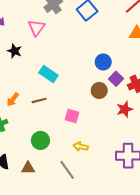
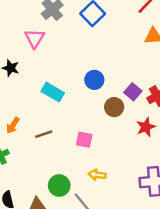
blue circle: (103, 62) -> (94, 80), moved
brown line: (39, 100) -> (44, 134), moved
green circle: (40, 140) -> (59, 185), moved

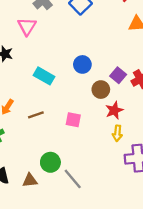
red star: (146, 127) -> (114, 110), moved
yellow arrow: (97, 175) -> (117, 133), moved, turned -91

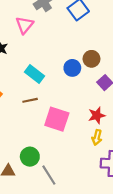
brown circle: (101, 90) -> (91, 59), moved
brown line: (36, 115) -> (30, 100), moved
pink square: (73, 120) -> (57, 119), size x1.6

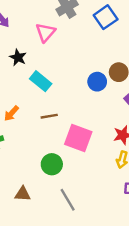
cyan rectangle: (35, 74) -> (41, 81), moved
green circle: (30, 157) -> (52, 164), moved

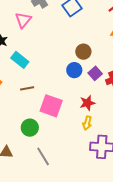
blue circle: (97, 82) -> (74, 70), moved

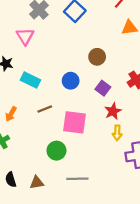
blue circle: (74, 70) -> (71, 81), moved
purple square: (95, 73) -> (103, 88), moved
gray line: (43, 156) -> (77, 179), turned -48

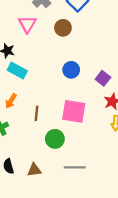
brown circle: (97, 57) -> (63, 28), moved
cyan rectangle: (30, 80) -> (17, 71), moved
brown line: (45, 109) -> (37, 113), moved, turned -64

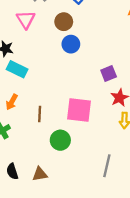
blue circle: (71, 70) -> (71, 44), moved
purple square: (103, 78) -> (109, 73), turned 32
gray line: (75, 167) -> (107, 166), moved, turned -75

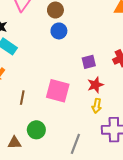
brown line: (40, 114) -> (22, 98), moved
green circle: (60, 140) -> (36, 130), moved

